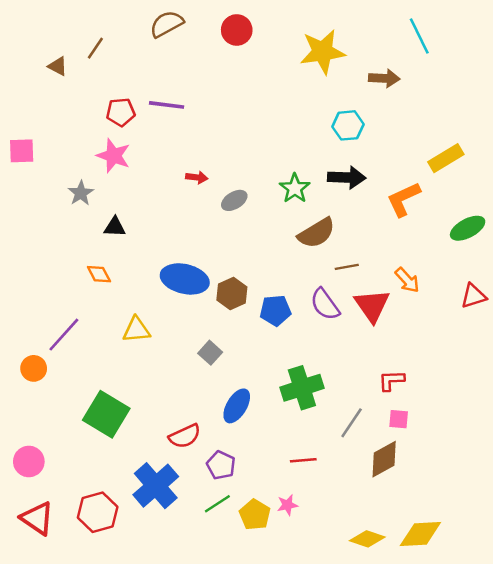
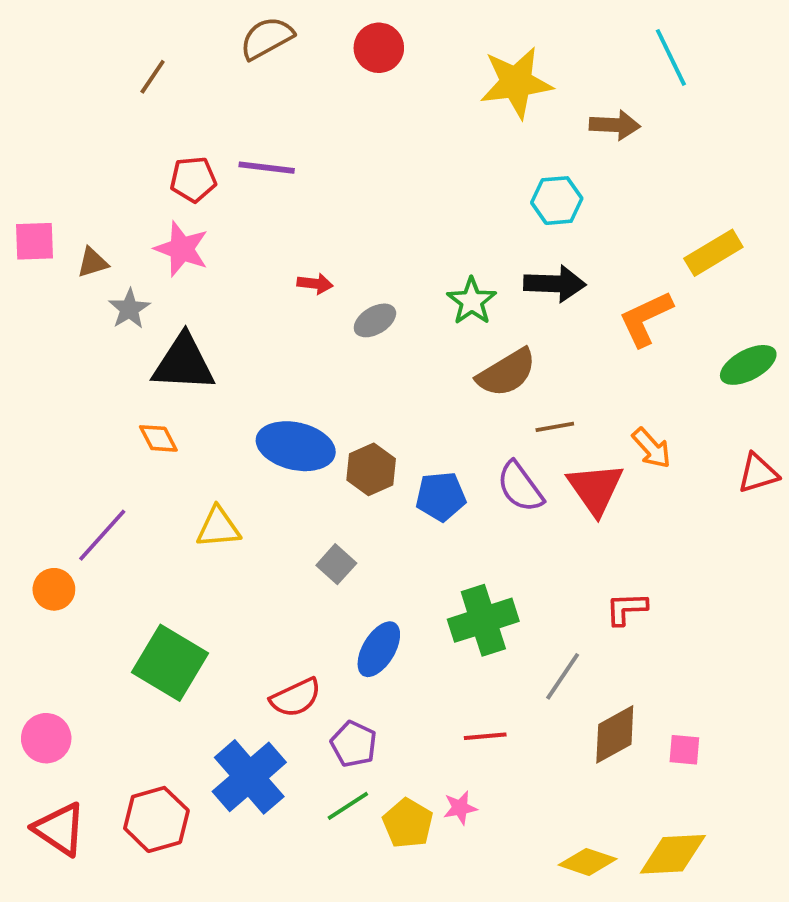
brown triangle: (58, 66) -> (93, 262), moved, turned -45
black triangle: (115, 227) -> (184, 363), size x1.8
pink square: (399, 419) -> (684, 750), moved

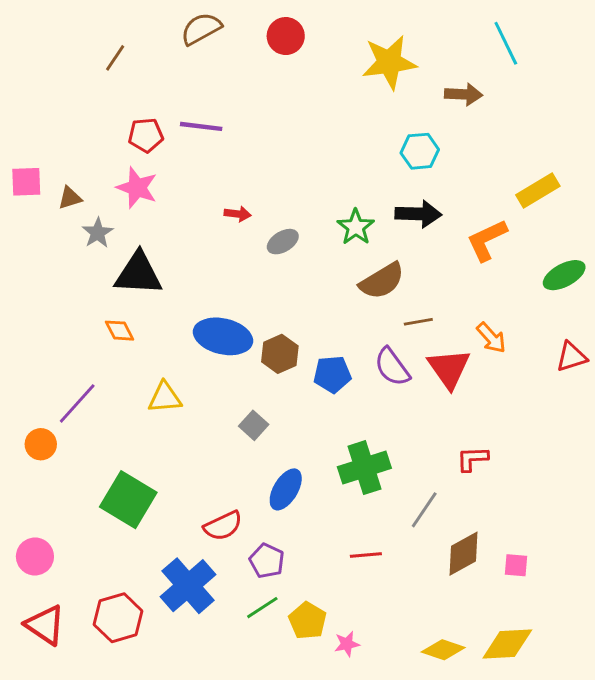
pink star: (460, 808) -> (347, 644), moved

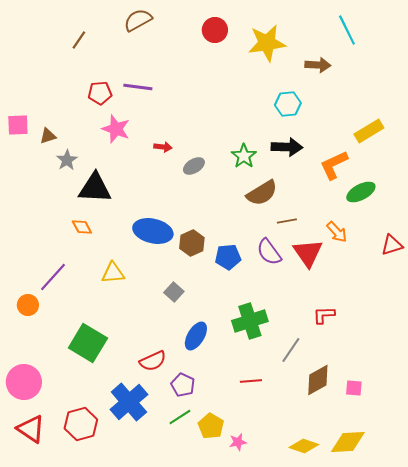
red circle: (286, 36) -> (215, 30), moved
pink star: (137, 188) -> (116, 129), moved
green ellipse: (564, 275) -> (361, 192), moved
pink circle: (35, 556) -> (24, 382), size x1.4

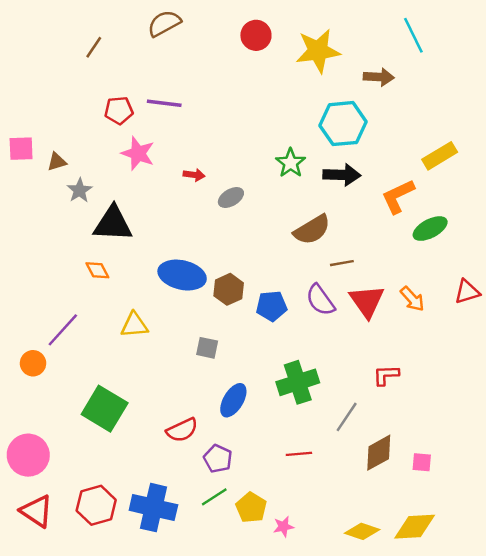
cyan hexagon: (288, 104) -> (343, 124), size x1.5
green star: (244, 156) -> (291, 163), moved
orange arrow: (337, 232) -> (412, 299), moved
gray square: (174, 292) -> (207, 348), turned -30
blue cross: (129, 402) -> (153, 508), moved, turned -36

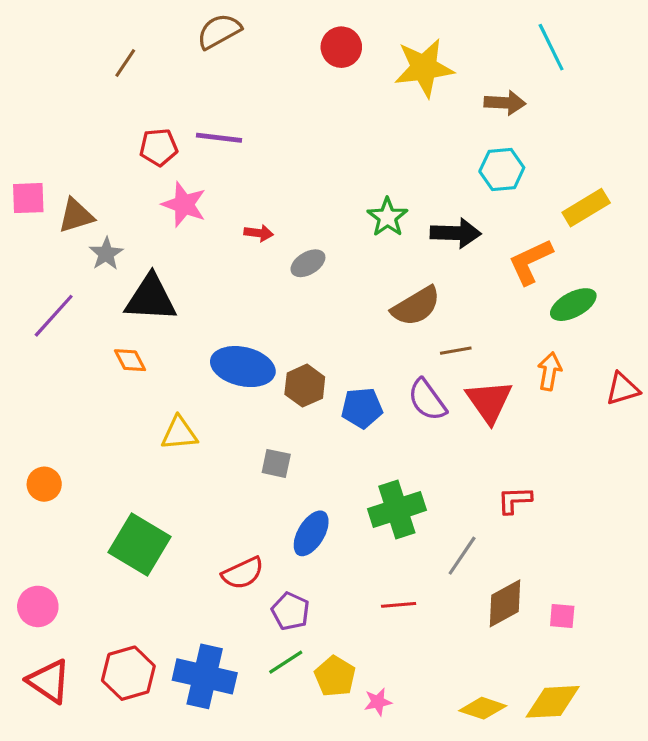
cyan hexagon: (343, 124) -> (502, 169), moved, size x0.7
brown triangle: (57, 162) -> (76, 216), size x1.4
orange arrow: (412, 299) -> (549, 371), moved, turned -128
purple line: (63, 330) -> (54, 316), moved
pink circle: (28, 455) -> (38, 606), size x0.7

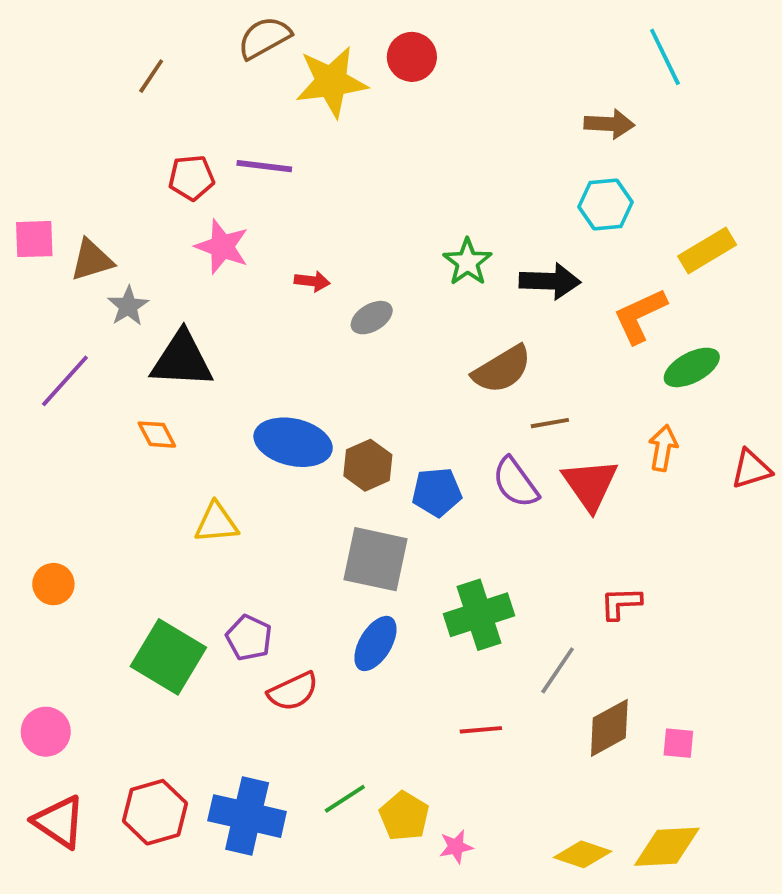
yellow star: (424, 68) -> (331, 82), moved
gray square: (276, 463) -> (375, 559), moved, size x1.8
purple pentagon: (290, 611) -> (249, 638), moved

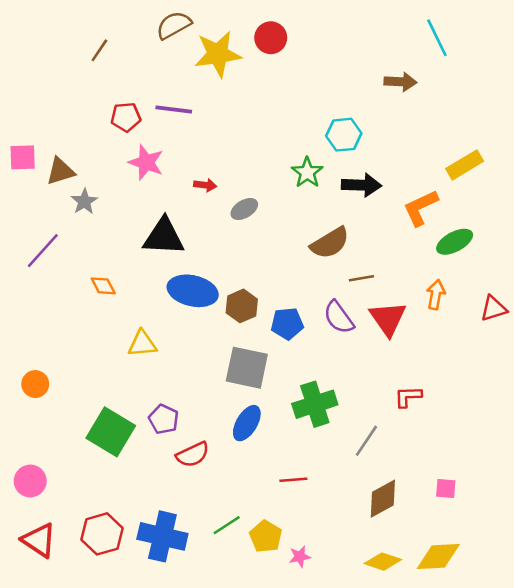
cyan hexagon: (606, 204) -> (344, 135), moved
black triangle: (182, 360) -> (164, 237), moved
brown diamond: (609, 728) -> (383, 499), moved
red line: (481, 730) -> (293, 480), moved

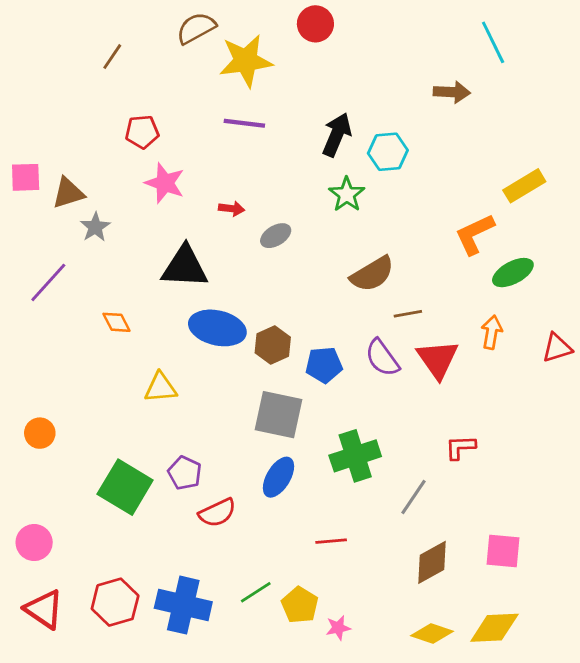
red circle: (271, 38) -> (315, 24), moved
purple line: (174, 110) -> (244, 123), moved
black arrow: (361, 185) -> (337, 135), moved, turned -69
pink square: (446, 489) -> (503, 551), size x1.5

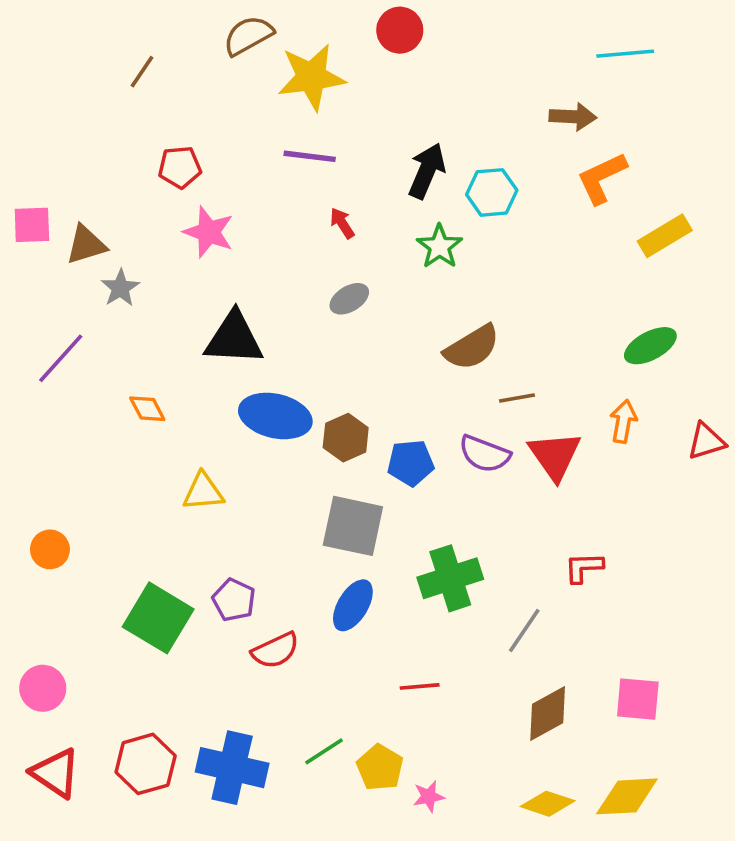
cyan line: (493, 42) -> (625, 54), turned -69
red arrow: (232, 209) -> (342, 223), moved, turned -130
orange L-shape: (475, 234) -> (602, 178), moved
purple semicircle: (382, 358) -> (485, 454), turned -33

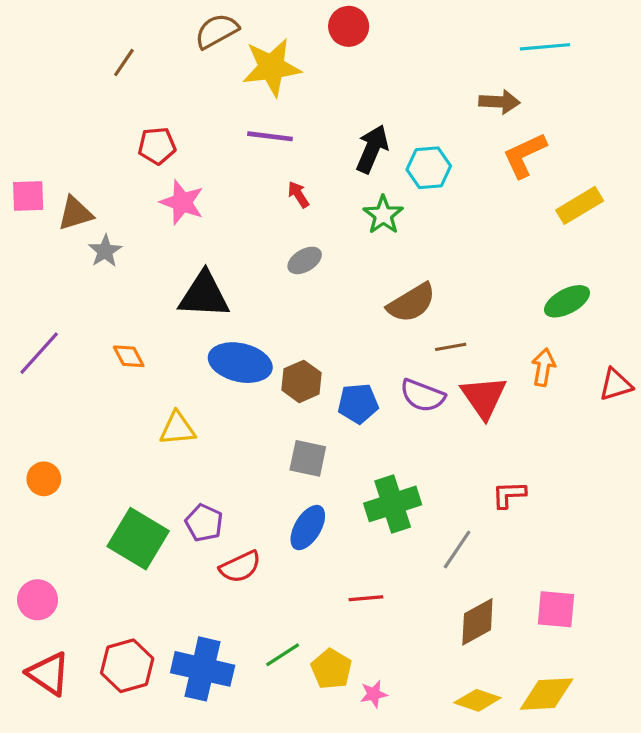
purple line: (61, 358) -> (39, 353), moved
gray square: (353, 526) -> (308, 458), size x0.7

